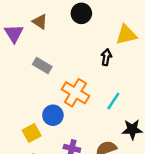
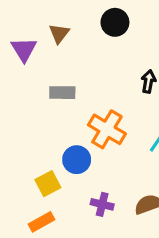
brown triangle: (40, 22) -> (59, 34), turned 35
gray rectangle: (42, 65) -> (62, 93), turned -30

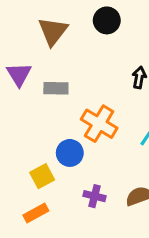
brown triangle: (59, 34) -> (53, 31), size x1.5
purple triangle: (24, 49) -> (19, 74), moved

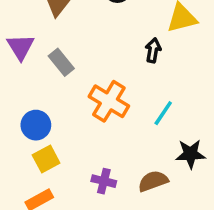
gray rectangle: (56, 88) -> (61, 62), turned 50
blue circle: (70, 153) -> (36, 125), moved

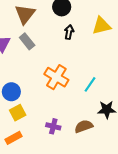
black arrow: (153, 50) -> (69, 32), moved
gray rectangle: (61, 62) -> (27, 41), moved

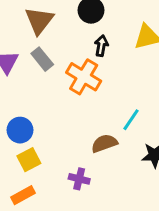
orange cross: (56, 77) -> (84, 77), moved
brown semicircle: (84, 126) -> (104, 143), moved

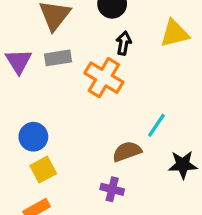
gray rectangle: (42, 59) -> (58, 58), turned -60
purple cross: (79, 179) -> (112, 189), moved

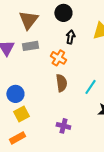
orange cross: (104, 78) -> (58, 58), size x0.7
brown semicircle: (127, 152) -> (61, 83), moved, turned 102

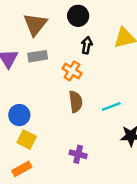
cyan line: (90, 87) -> (111, 106), turned 35
yellow square: (21, 114) -> (27, 140), turned -35

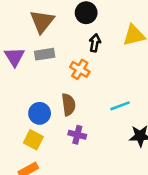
brown semicircle: (76, 102) -> (68, 105), moved
blue circle: (19, 115) -> (40, 113), moved
purple cross: (78, 154) -> (77, 135), moved

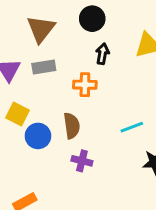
orange cross: (80, 69) -> (85, 85), turned -30
yellow square: (33, 140) -> (17, 114), moved

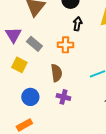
gray rectangle: (44, 67) -> (34, 44), moved, turned 49
blue circle: (38, 136) -> (30, 97), moved

